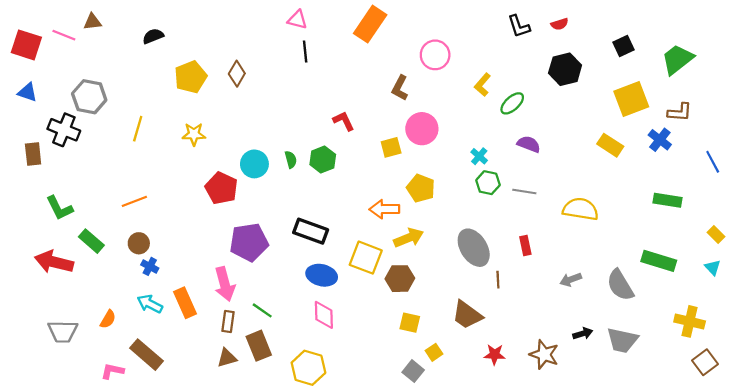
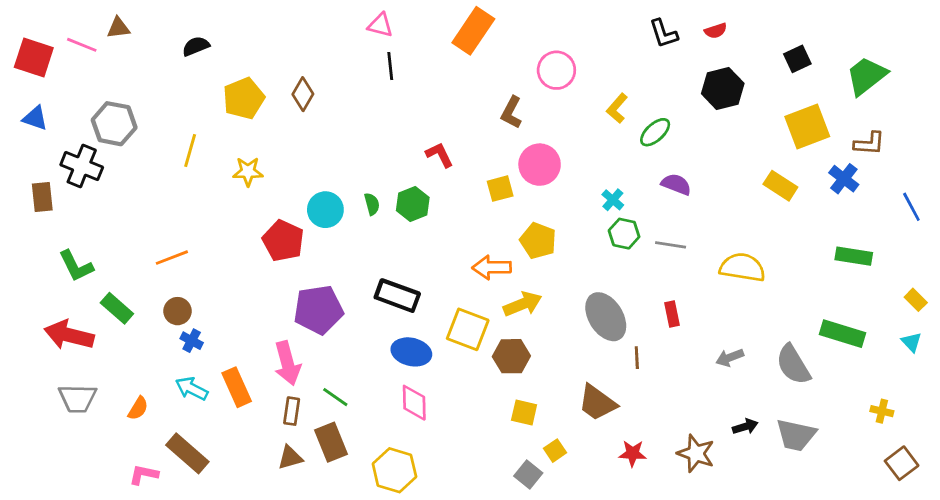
yellow line: (138, 129) -> (190, 150), moved
yellow cross: (690, 321) -> (882, 411), size x0.6
gray trapezoid: (63, 331) -> (77, 398), moved

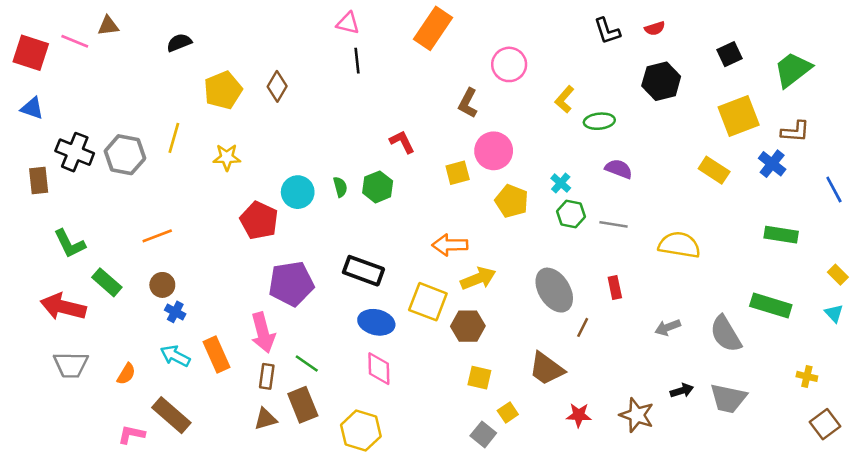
gray hexagon: (114, 124) -> (125, 155), moved
green ellipse: (655, 132) -> (599, 121), turned 36
yellow pentagon: (538, 241) -> (512, 201), moved
brown line: (637, 358) -> (583, 327), turned 30

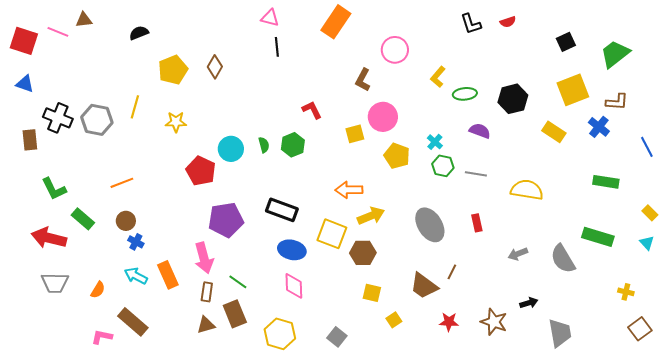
black hexagon: (661, 81) -> (513, 99), moved
brown line: (583, 327) -> (452, 272), moved
gray trapezoid: (728, 398) -> (560, 333), moved, turned -112
gray square: (483, 434) -> (337, 337), moved

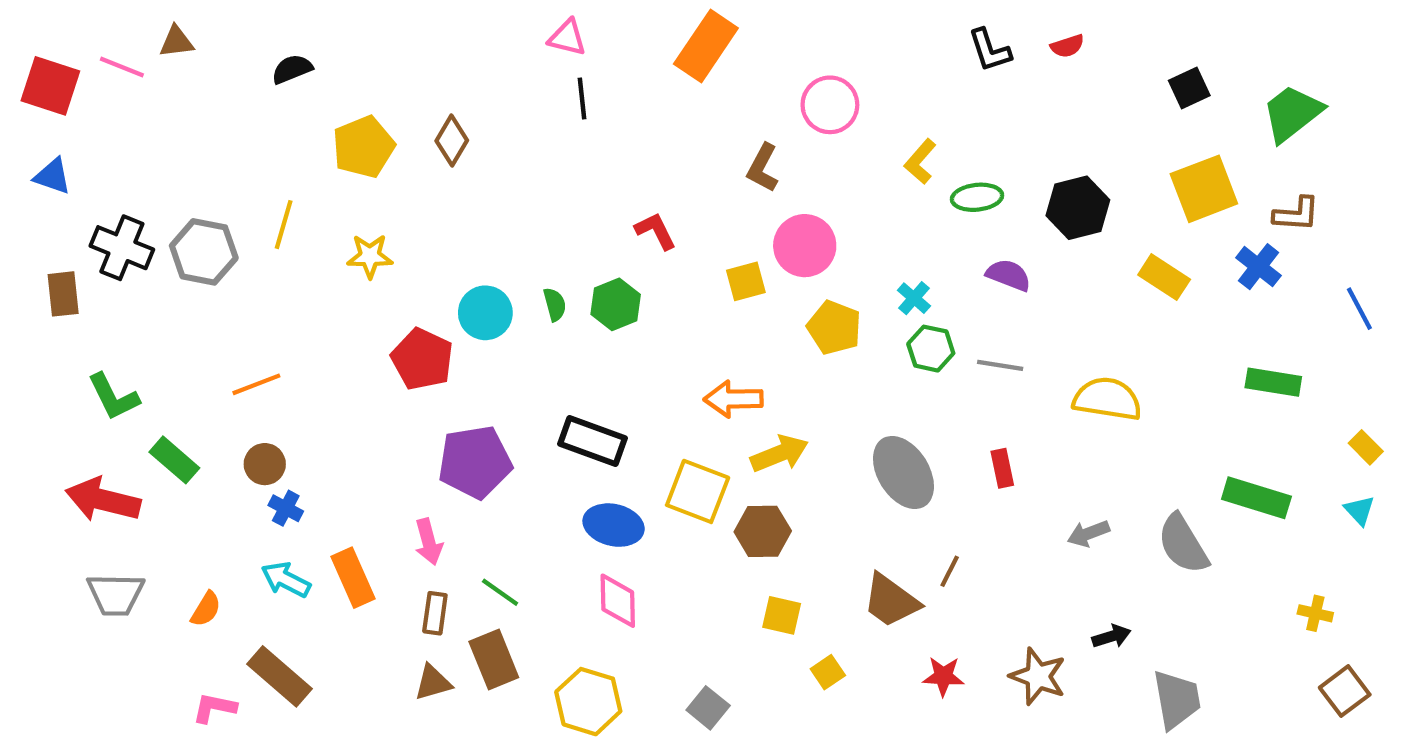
pink arrow: (204, 258) -> (429, 542), size x0.7

